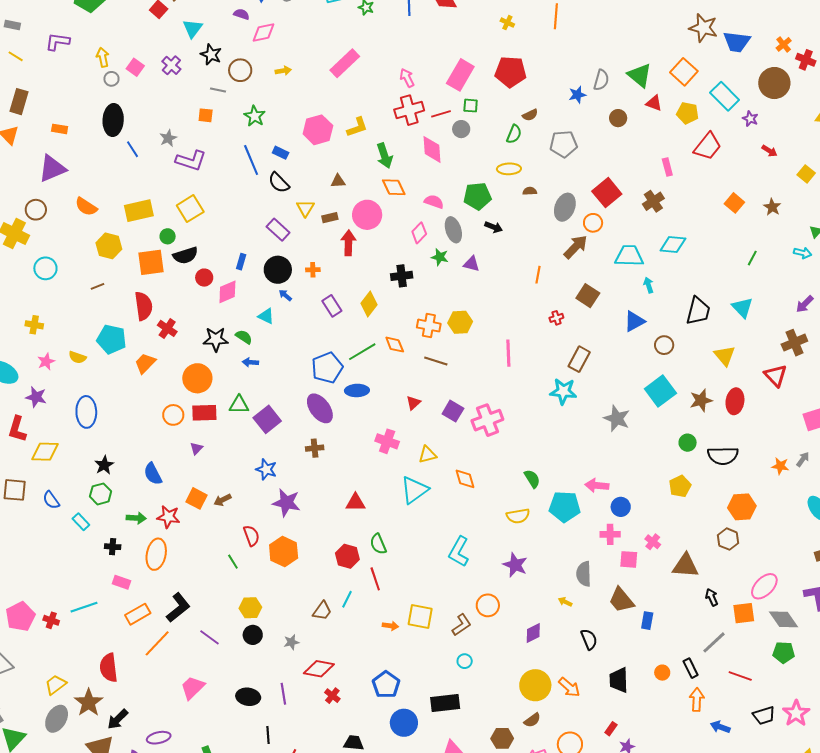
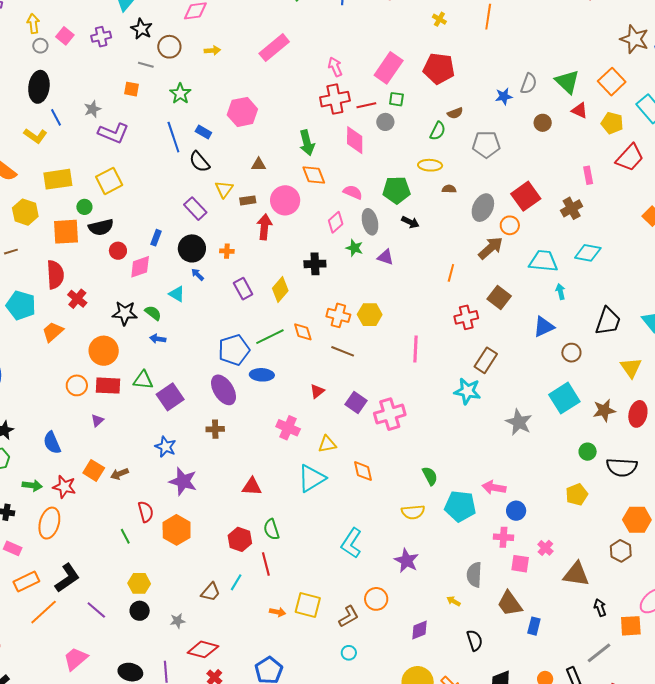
purple cross: (171, 65) -> (101, 37), turned 30
yellow L-shape: (357, 127) -> (35, 136), moved, turned 50
red cross: (556, 318) -> (466, 317), size x1.6

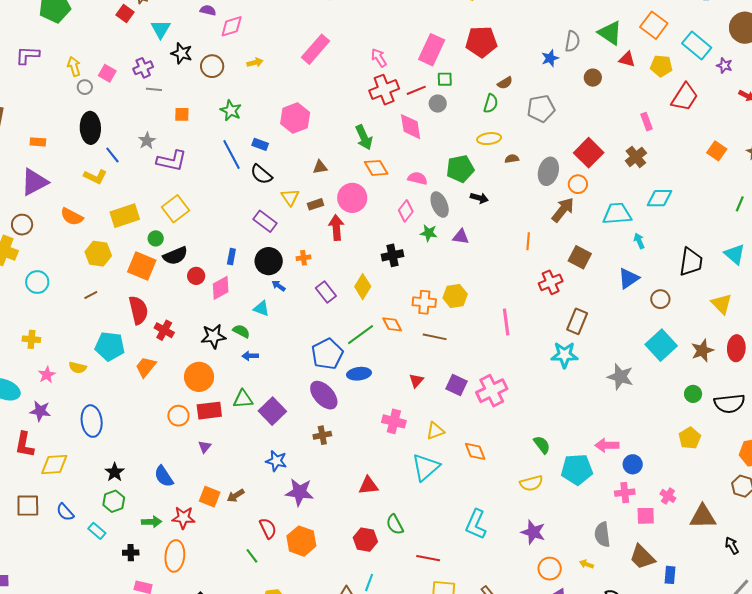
gray line: (146, 65) -> (154, 89), moved
orange square: (66, 232) -> (142, 266), turned 36
red line: (266, 564) -> (428, 558), moved, turned -55
orange circle: (376, 599) -> (550, 569), moved

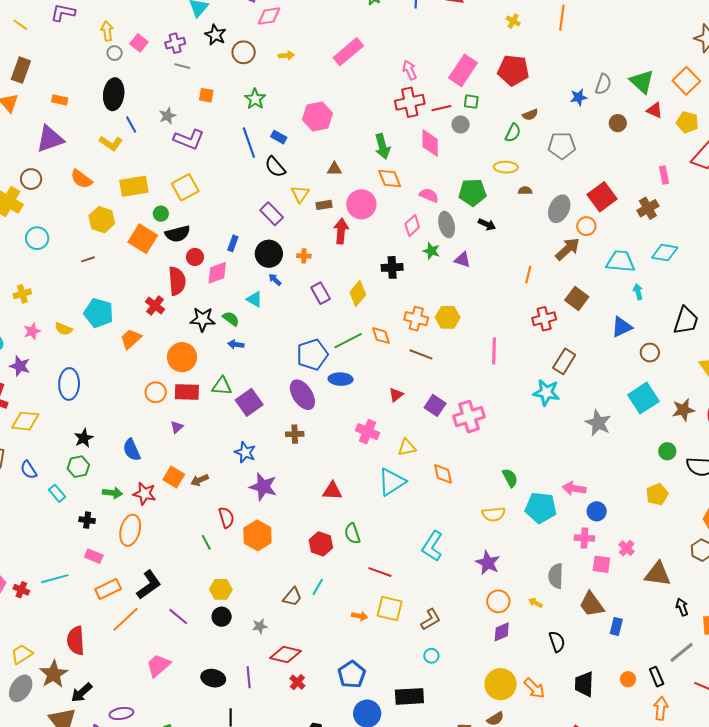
red semicircle: (138, 310) -> (177, 281), moved
yellow cross: (31, 339) -> (22, 294), turned -30

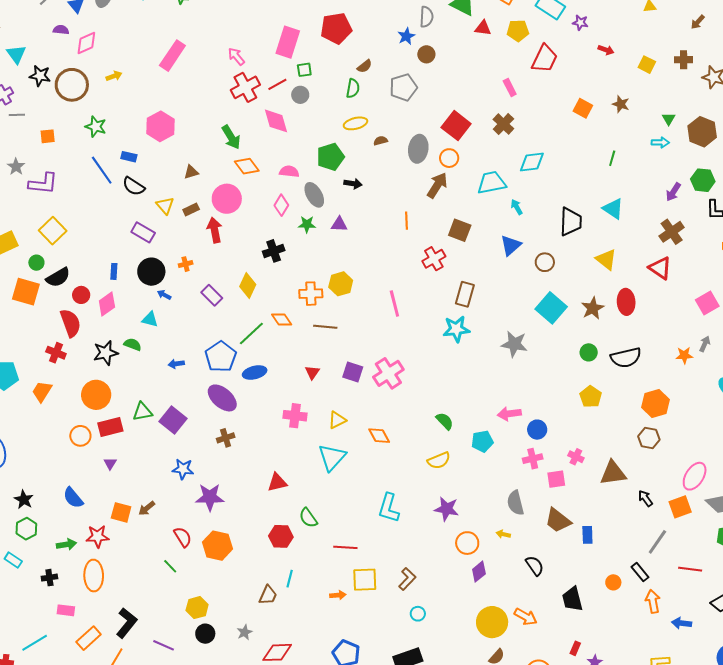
brown circle: (244, 52) -> (72, 85), size x1.4
brown circle: (618, 123) -> (426, 54), moved
blue arrow: (236, 344) -> (176, 364), moved
cyan pentagon: (541, 508) -> (482, 441), size x0.7

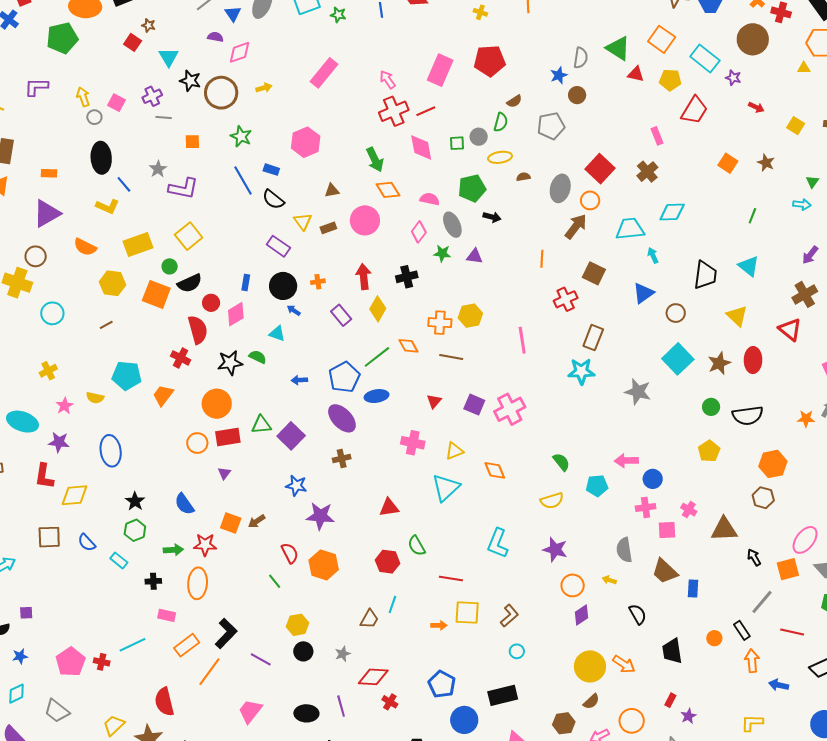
green square: (304, 70) -> (457, 143), moved
gray circle: (300, 95) -> (479, 137), moved
red arrow: (215, 230) -> (364, 277), moved

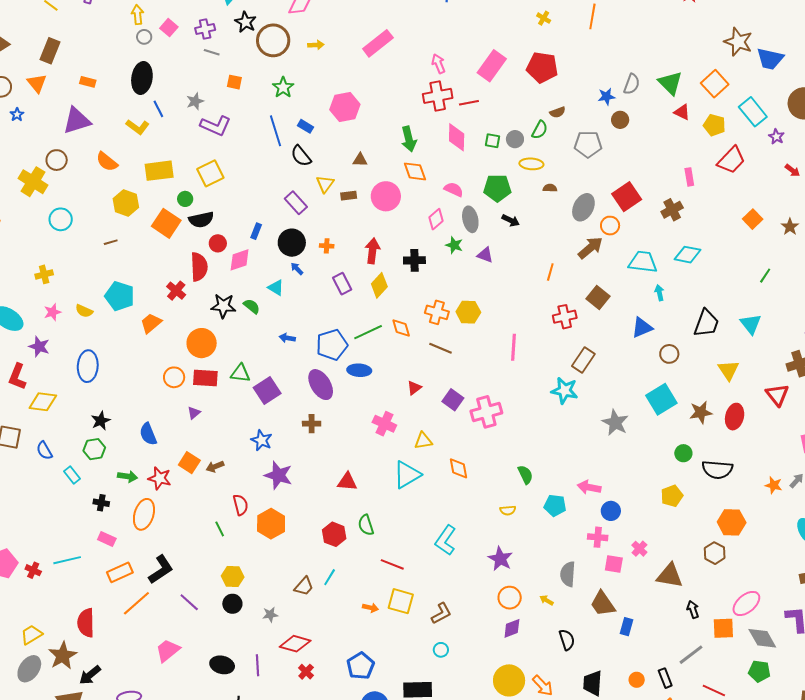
yellow semicircle: (552, 501) -> (508, 510), size x0.7

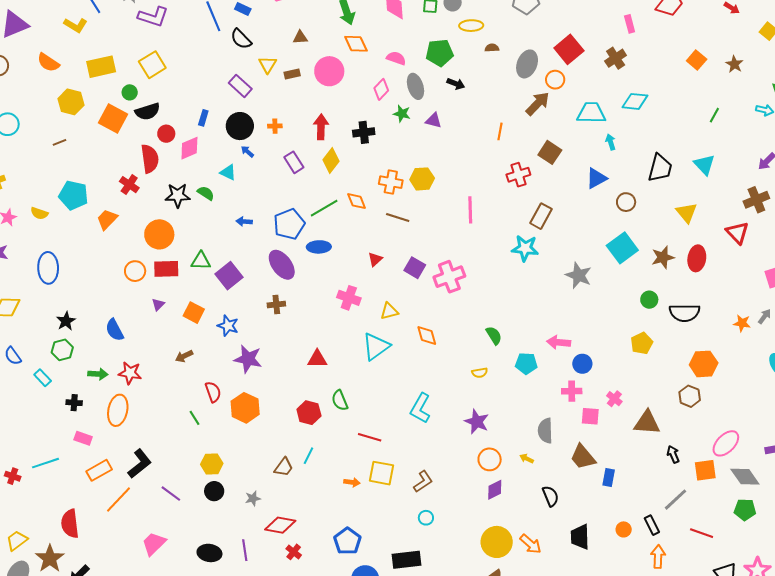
orange square: (189, 463) -> (194, 313), moved

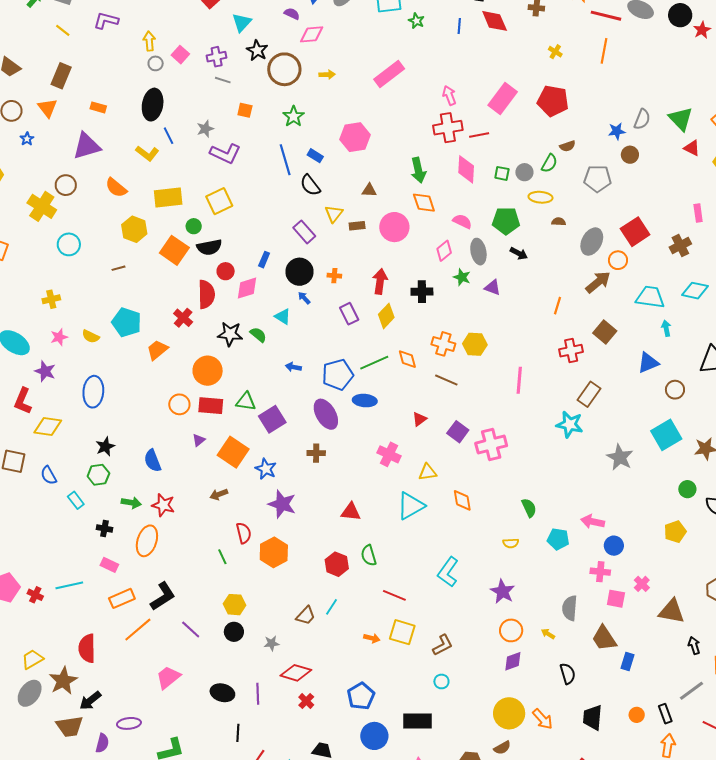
orange square: (194, 313) -> (233, 452), size x1.4

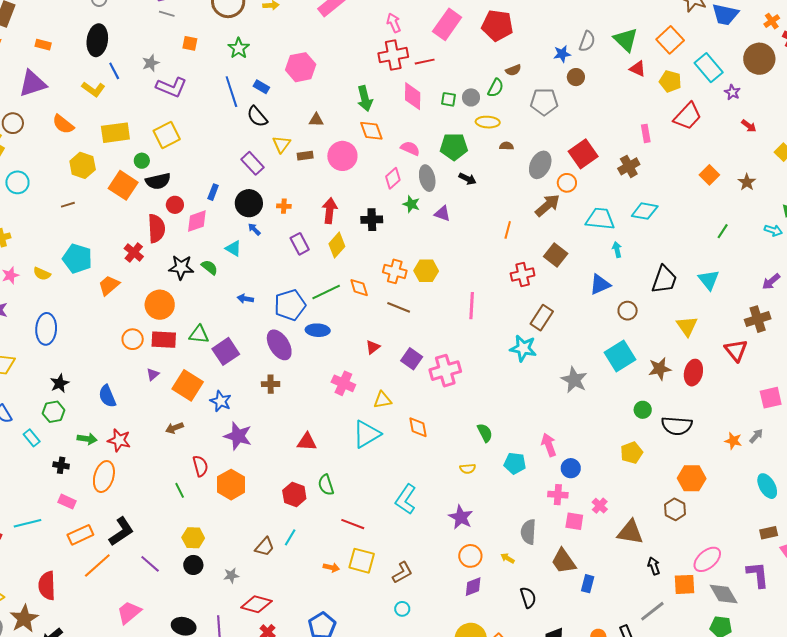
pink arrow: (593, 522) -> (549, 445), turned 60

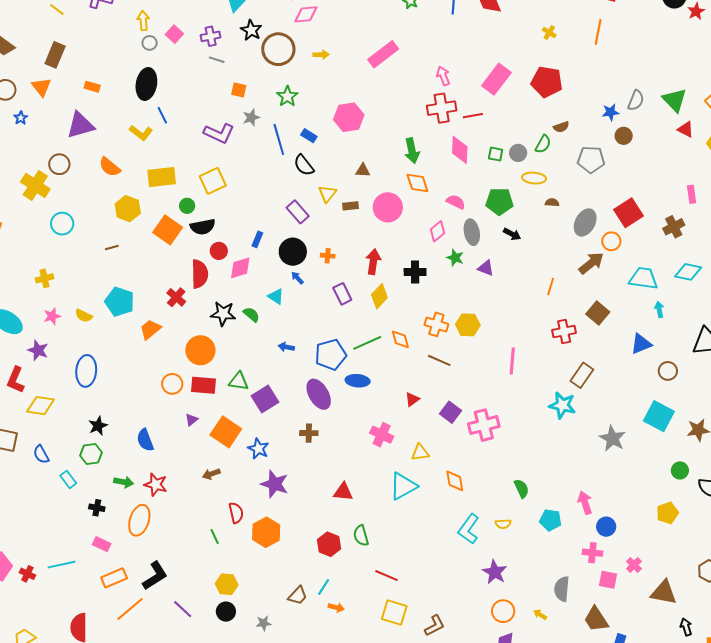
gray star: (151, 63) -> (251, 118), moved
cyan square: (620, 356) -> (659, 416), turned -32
cyan L-shape: (406, 499) -> (469, 529), moved
orange arrow: (331, 567) -> (336, 607), moved

